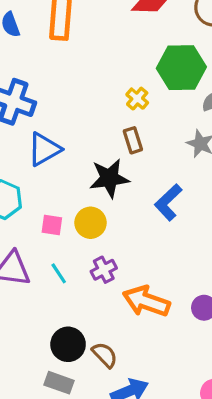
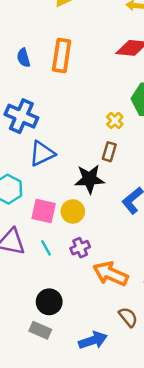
brown rectangle: (133, 140) -> (109, 152), turned 30
pink square: (52, 225) -> (44, 211), size x1.5
brown semicircle: (105, 355) -> (128, 317), moved

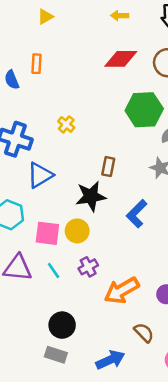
orange rectangle: (62, 55) -> (37, 64), moved, size x0.6
yellow cross: (115, 121) -> (66, 124), moved
orange arrow: (110, 274) -> (122, 290), turned -48

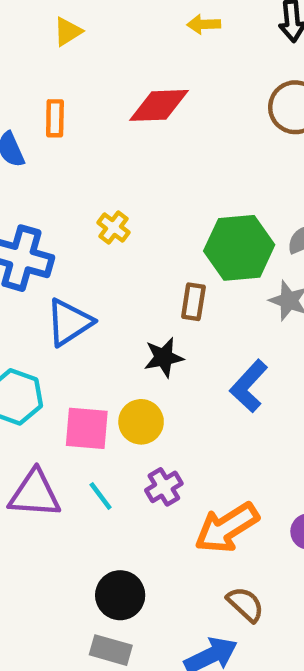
red diamond: (121, 59) -> (159, 105), moved
green hexagon: (144, 110) -> (239, 248), moved
black star: (91, 196) -> (164, 357), size x0.7
brown semicircle: (144, 333) -> (245, 604), moved

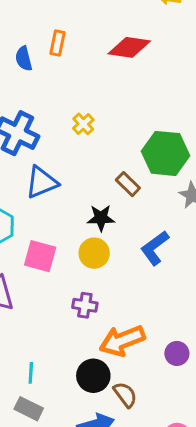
brown rectangle: (193, 302) -> (128, 184), turned -65
yellow circle: (141, 422) -> (94, 253), moved
purple cross: (164, 487) -> (85, 305), turned 30
cyan line: (101, 496) -> (31, 373), moved, turned 30
black circle: (120, 595) -> (93, 376), moved

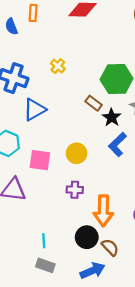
black star: (101, 218) -> (112, 117), moved, turned -30
orange arrow: (122, 341) -> (103, 211), turned -60

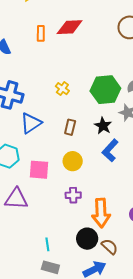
orange rectangle: (33, 13) -> (41, 33), moved
yellow cross: (58, 66) -> (62, 89), moved
brown rectangle: (94, 103) -> (70, 127), moved, turned 70

